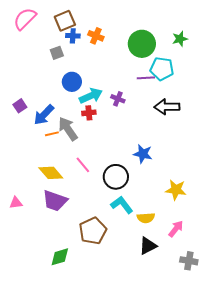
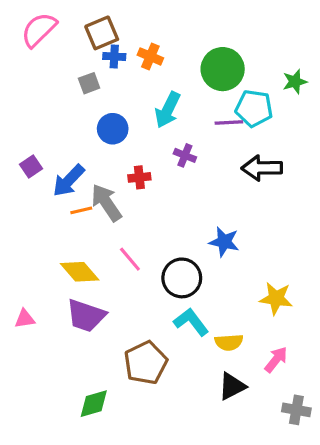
green star: (180, 39) -> (295, 82), moved
cyan arrow: (91, 96) -> (168, 110), moved, turned 140

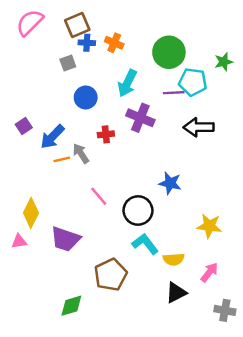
purple cross: (185, 155) -> (140, 118), size x1.6
gray arrow: (106, 203) -> (81, 153), size x0.7
yellow diamond: (80, 272) -> (31, 213), moved, turned 68

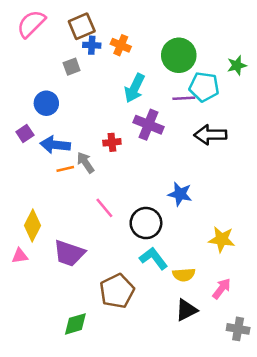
blue circle: (86, 97) -> (46, 103), moved
blue arrow: (52, 137) -> (55, 145), turned 52

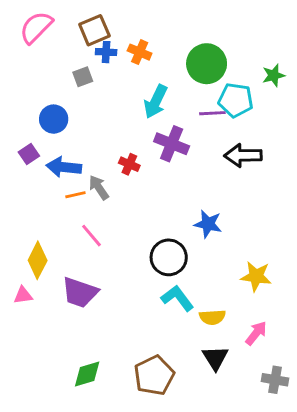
red cross: (112, 142) -> (129, 164), turned 30
pink line: (104, 208) -> (91, 236), moved
brown pentagon: (117, 291) -> (154, 375), moved
black triangle: (186, 310) -> (215, 358), turned -35

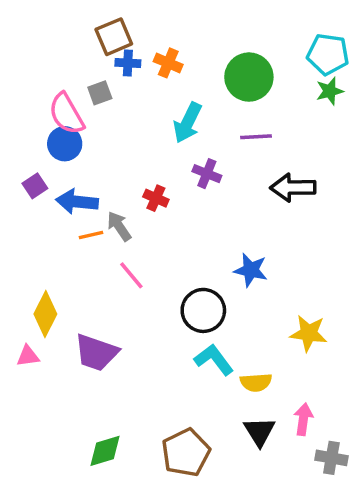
pink semicircle: (36, 27) -> (66, 114), moved, turned -75
cyan pentagon: (236, 100) -> (328, 54), moved
purple cross: (172, 144) -> (207, 174), size x0.7
pink line: (91, 236) -> (131, 275), moved
pink arrow: (256, 333) -> (303, 419), moved, turned -30

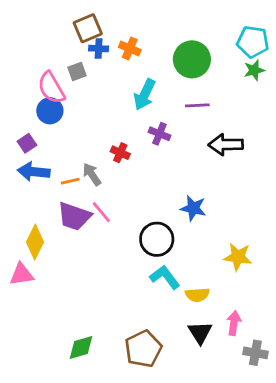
blue arrow: (77, 202) -> (34, 172), moved
purple trapezoid: (96, 353) -> (74, 216), moved
pink triangle: (28, 356) -> (22, 274), size x1.4

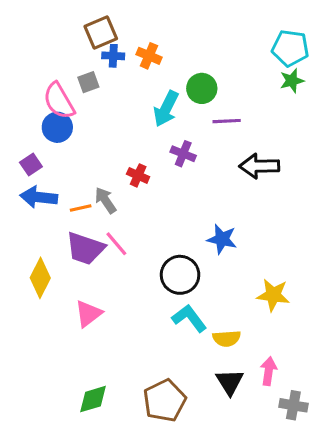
green circle: (192, 59) -> (202, 88), moved, size x0.7
pink triangle: (22, 274) -> (88, 314), moved, turned -30

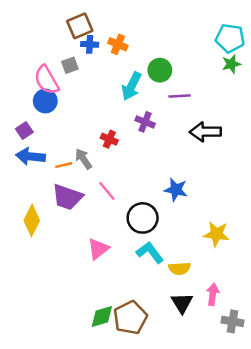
pink line: (116, 244) -> (107, 191), moved
pink triangle: (88, 314) -> (98, 249), moved
green diamond: (93, 399) -> (102, 316), moved

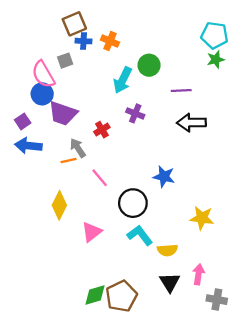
purple line: (180, 96) -> (181, 90), moved
red cross: (109, 139) -> (102, 130), turned 35
orange line: (64, 165) -> (69, 161), moved
purple trapezoid: (67, 197) -> (63, 113), moved
yellow diamond: (32, 220) -> (59, 205), moved

